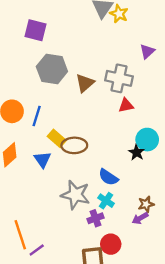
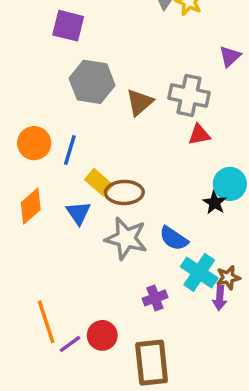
gray star: (75, 195) -> (126, 238), moved
cyan cross: (106, 201) -> (199, 272), moved, size x1.5
purple arrow: (140, 218) -> (220, 298), turned -56
red circle: (111, 244) -> (102, 335), moved

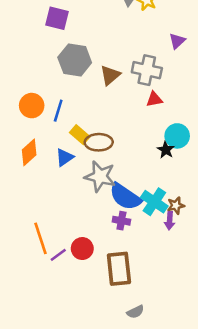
blue triangle: (78, 213) -> (65, 157), turned 30
blue semicircle: (174, 238) -> (125, 197), moved, size x1.5
purple cross: (155, 298) -> (121, 221), turned 30

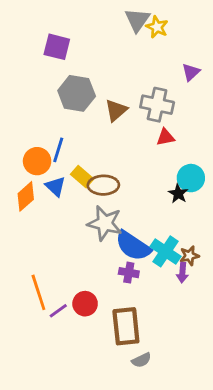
orange circle: (32, 106) -> (37, 161), moved
blue triangle: (65, 157) -> (55, 187), moved, turned -42
gray semicircle: (135, 312) -> (141, 360), moved

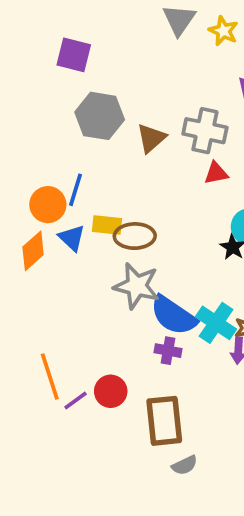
yellow star: (157, 27) -> (223, 31), moved
yellow rectangle: (82, 177) -> (107, 225), turned -35

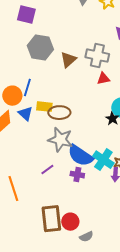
red circle: (111, 391) -> (70, 222), moved
purple line: (76, 401) -> (47, 170), moved
brown rectangle: (164, 421) -> (51, 219), moved

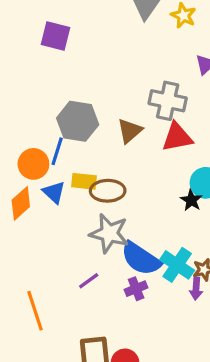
gray hexagon: (40, 48) -> (78, 121), moved
brown triangle: (68, 60) -> (130, 131), moved
red triangle: (103, 79) -> (177, 137), size x1.5
purple cross: (77, 175) -> (136, 289), turned -32

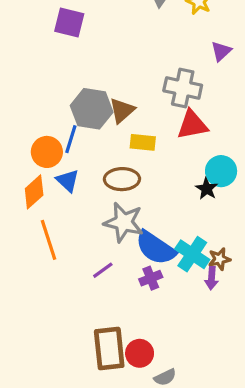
brown triangle: (130, 131) -> (122, 110), moved
yellow rectangle: (84, 181) -> (143, 142), moved
orange line: (35, 311) -> (48, 240), moved

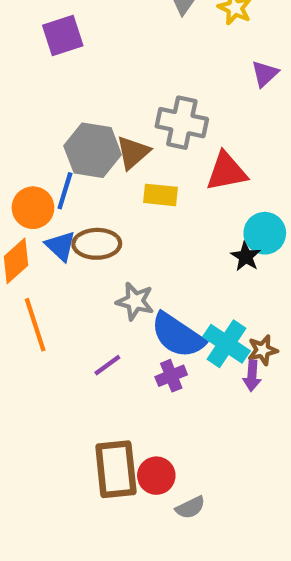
purple square: (69, 23) -> (63, 35), turned -32
gray cross: (183, 88) -> (182, 123), moved
brown ellipse: (122, 179) -> (97, 244), moved
gray star: (124, 222) -> (135, 301), size x0.7

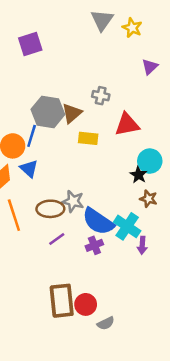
gray cross: (182, 123) -> (101, 96), size x0.6
brown ellipse: (97, 244) -> (50, 209), moved
brown star: (263, 350) -> (149, 199), moved, turned 30

